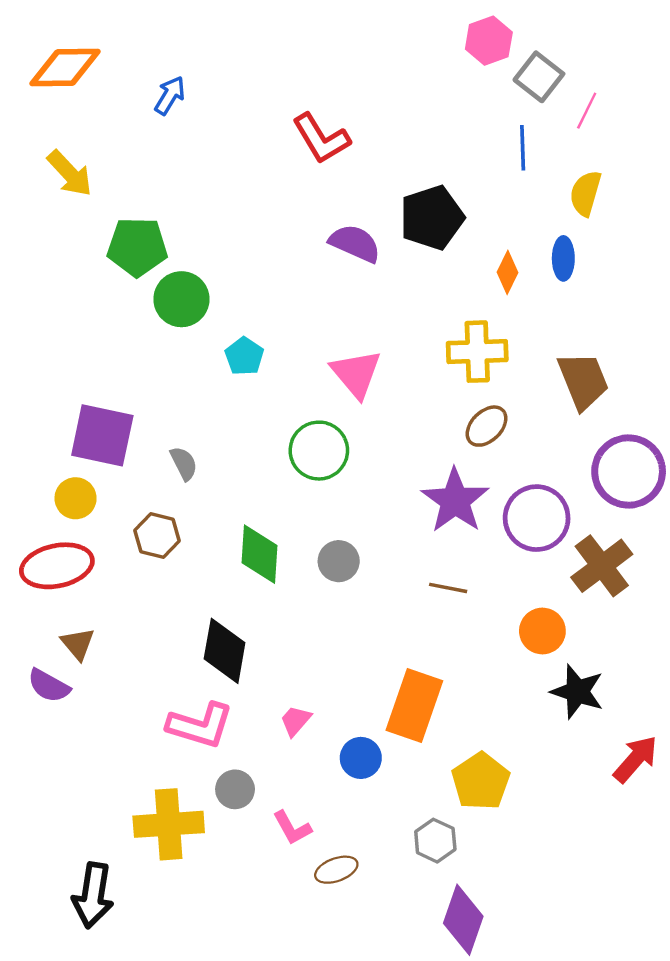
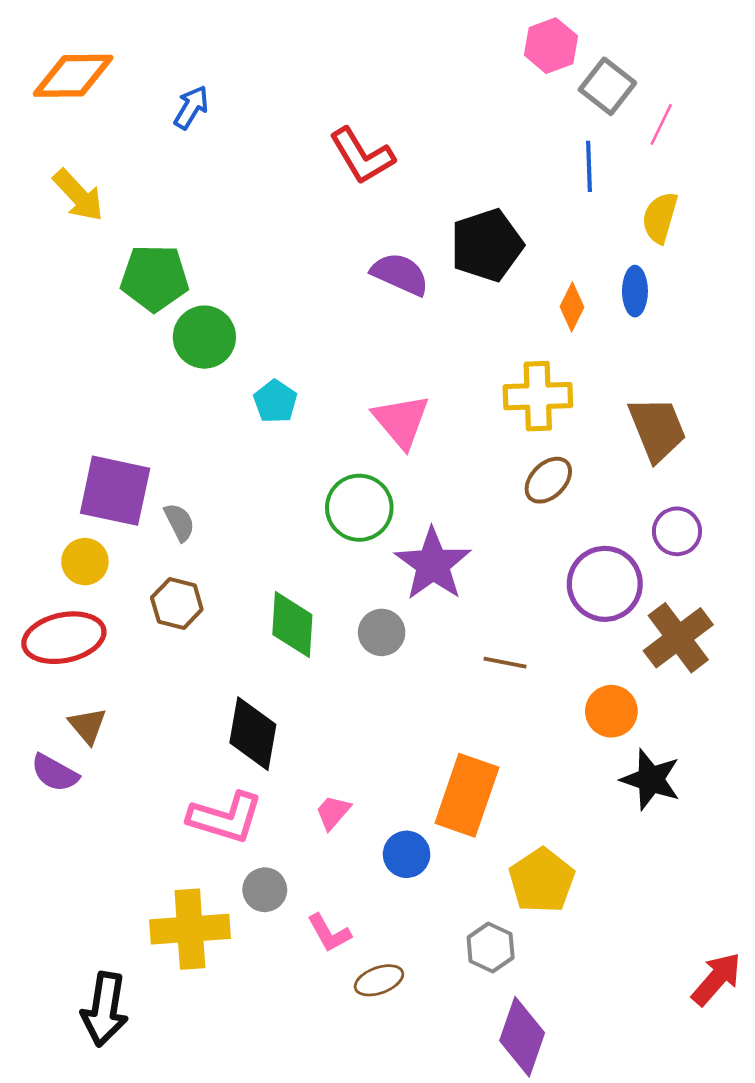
gray semicircle: (184, 463) -> (179, 522), moved
purple circle: (629, 471) -> (677, 531), moved, size x0.6
purple star: (455, 501) -> (433, 564), moved
red arrow: (636, 759) -> (716, 979), moved

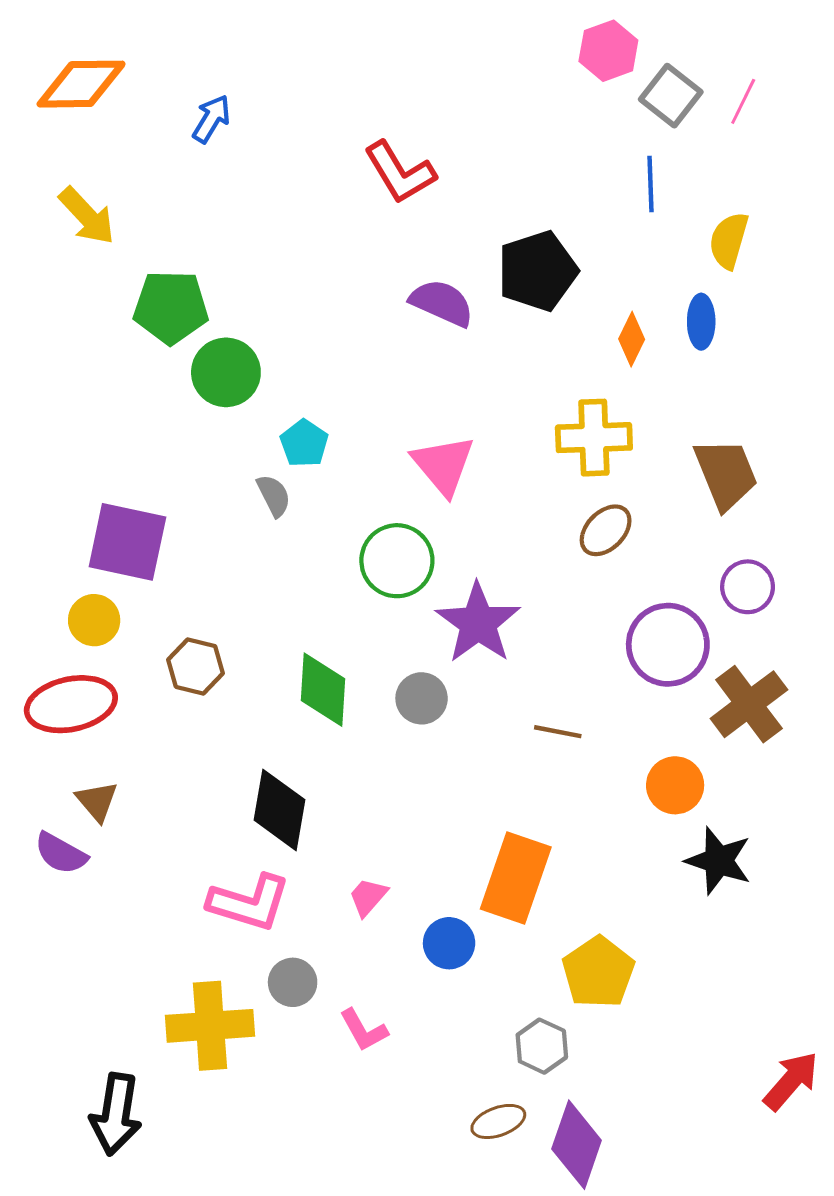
pink line: (661, 124) -> (743, 101), moved
gray semicircle: (179, 522) -> (274, 496), moved
brown ellipse: (379, 980) -> (498, 1121), moved

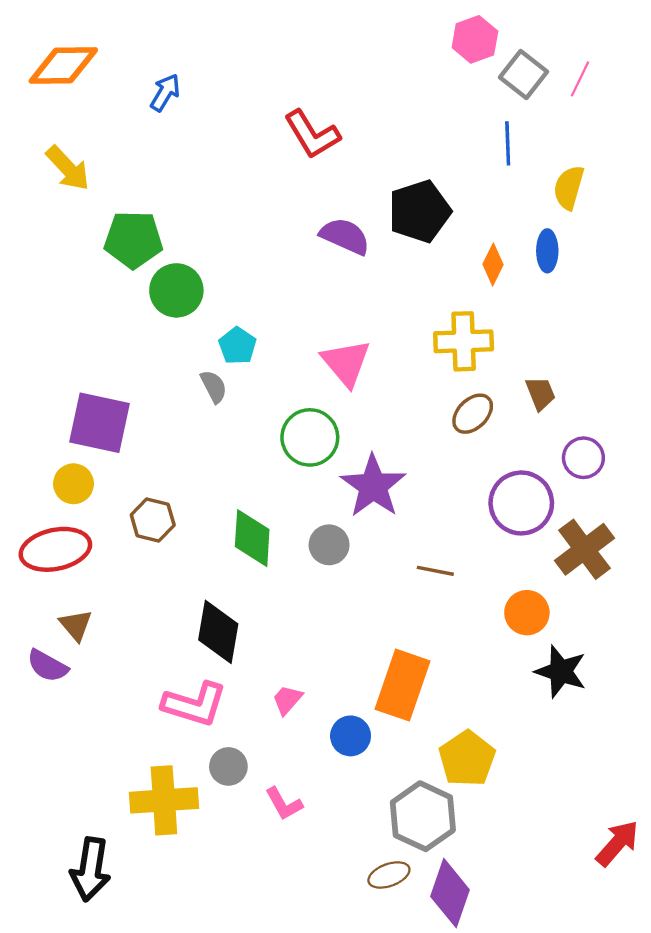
brown trapezoid: (726, 474) -> (540, 393), moved, size x0.6
gray hexagon: (542, 1046) -> (423, 816), size x1.6

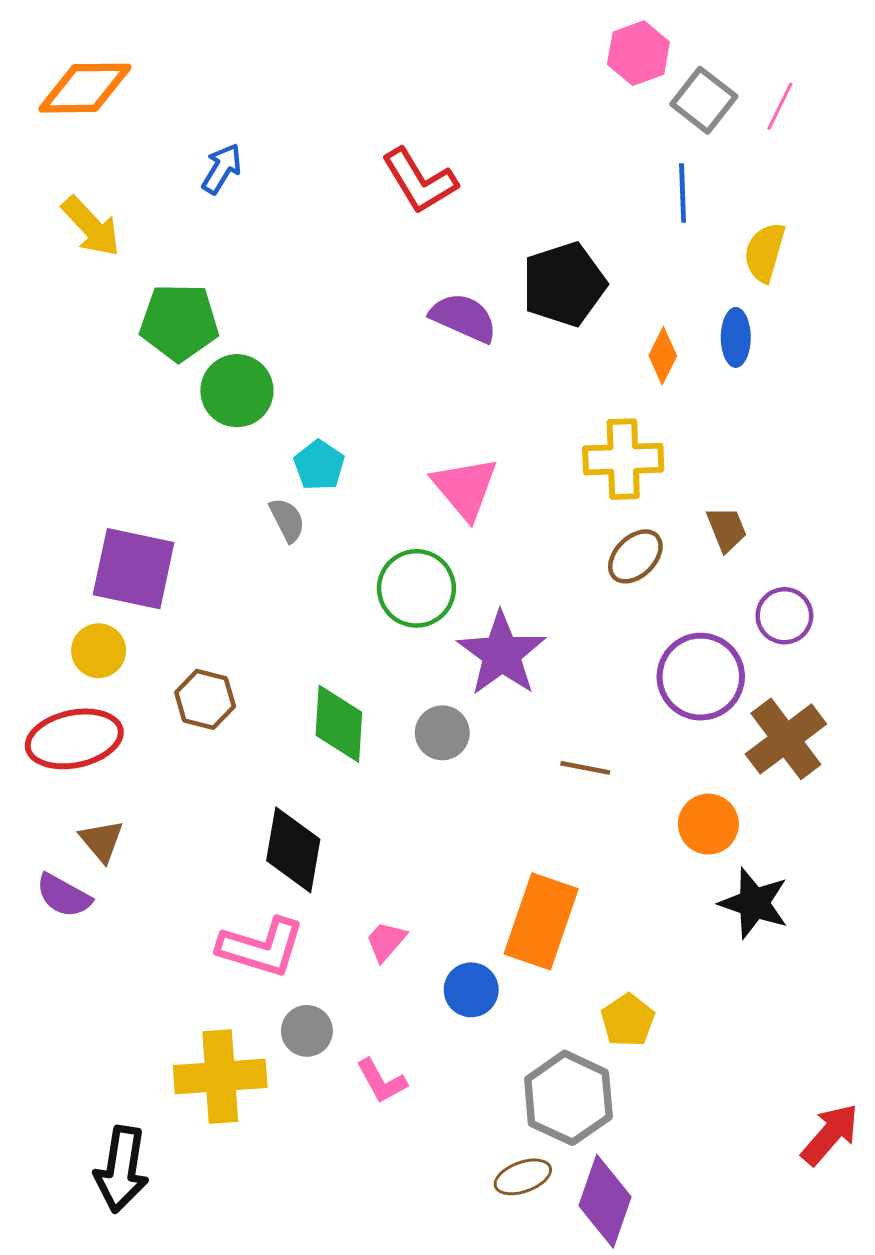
blue arrow: (165, 93) -> (222, 169), moved
yellow pentagon: (467, 759) -> (628, 1020), size x0.7

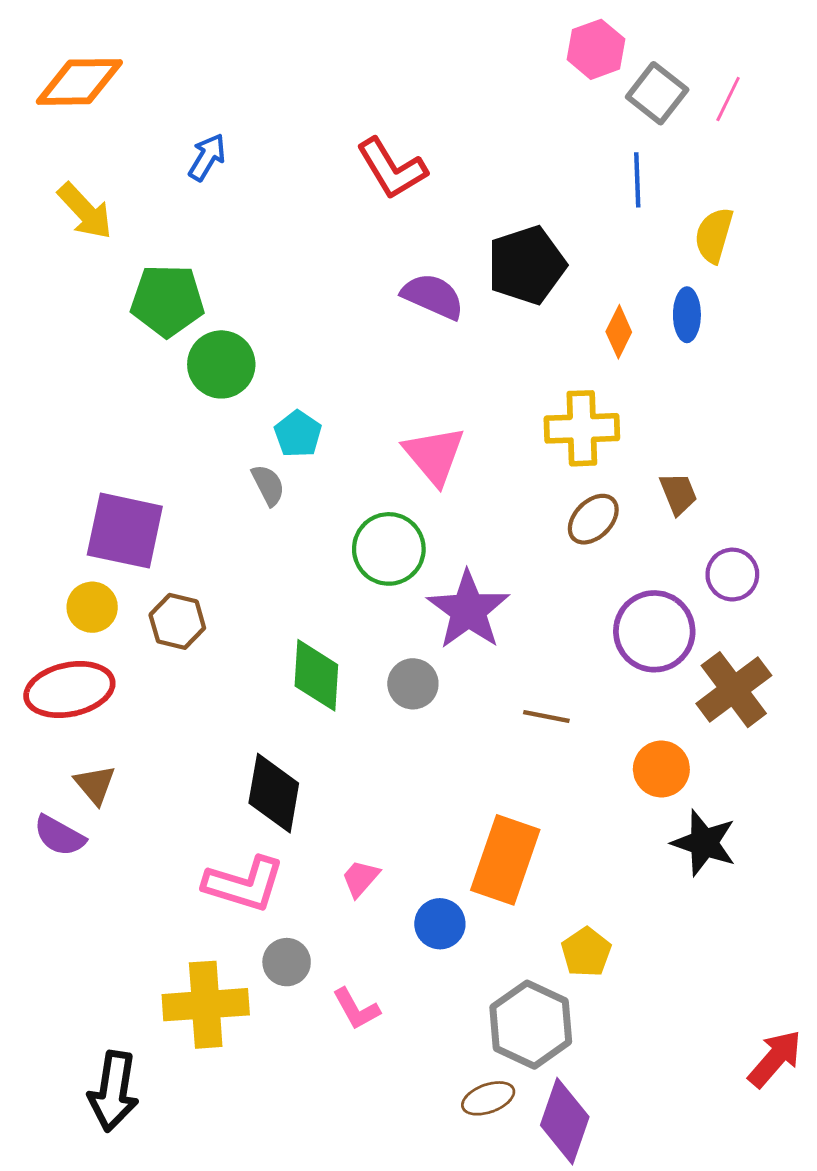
brown hexagon: (205, 699) -> (177, 621), moved

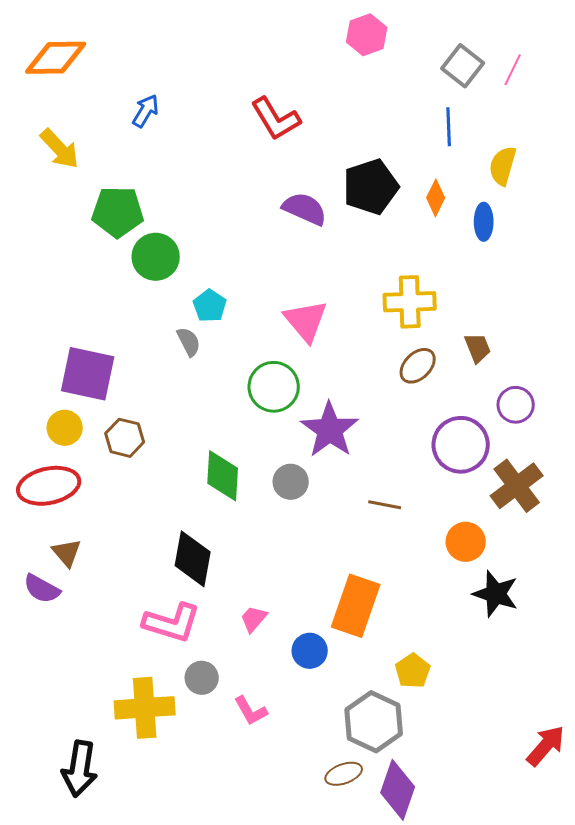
pink hexagon: (596, 49) -> (367, 35), moved
orange diamond: (619, 332) -> (436, 198), moved

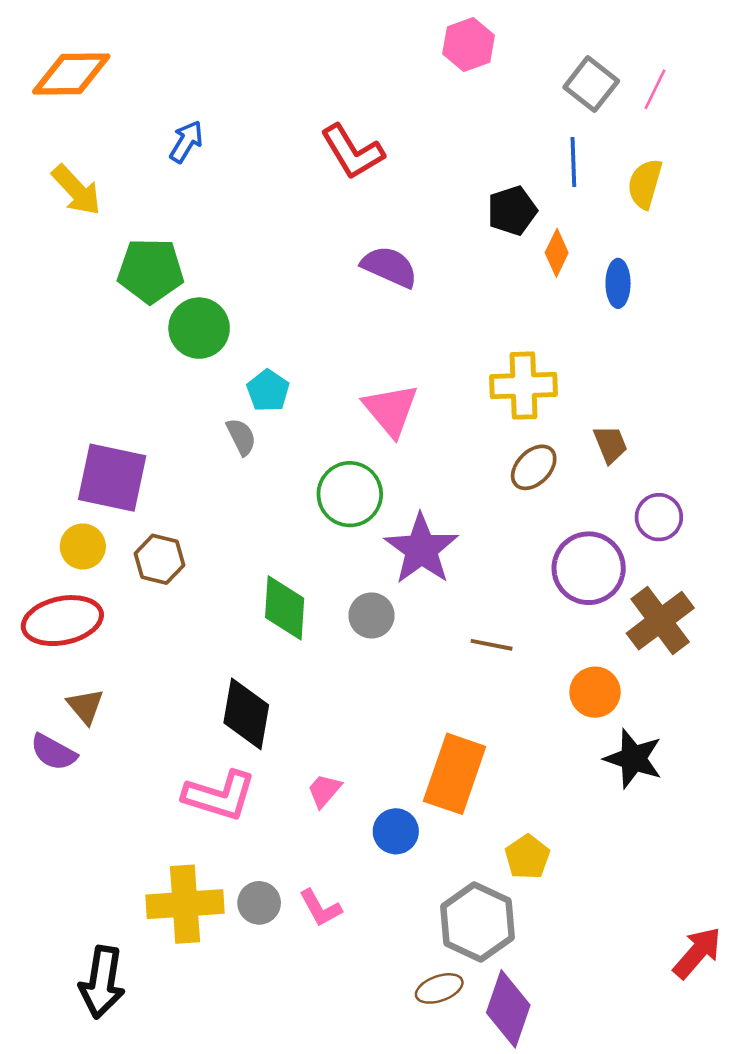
yellow semicircle: (503, 166) -> (645, 184), moved
black pentagon: (371, 187) -> (512, 211), moved, size x0.7
gray circle: (202, 678) -> (259, 903), moved

